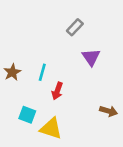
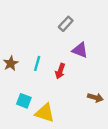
purple triangle: (91, 57) -> (80, 50), turned -35
red arrow: (57, 91) -> (60, 71), moved

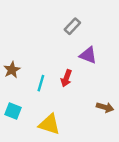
cyan line: (37, 63) -> (41, 83), moved
cyan square: (24, 101) -> (13, 111), moved

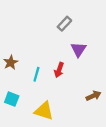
purple triangle: (88, 55) -> (78, 50), turned 42
brown arrow: (105, 107) -> (94, 96), turned -40

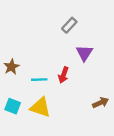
cyan line: (36, 74) -> (39, 80), turned 72
yellow triangle: (44, 111) -> (40, 107), moved

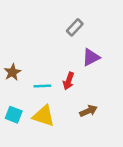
purple triangle: (84, 53) -> (91, 57), turned 30
brown arrow: (101, 103) -> (88, 111), moved

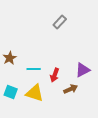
purple triangle: (91, 57) -> (83, 70), moved
red arrow: (69, 81) -> (55, 75), moved

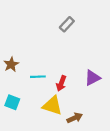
brown arrow: (71, 89) -> (75, 118), moved
yellow triangle: (35, 93) -> (52, 106), moved

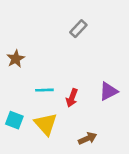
brown star: (11, 64) -> (16, 59), moved
yellow triangle: (52, 106) -> (46, 124), moved, turned 30

